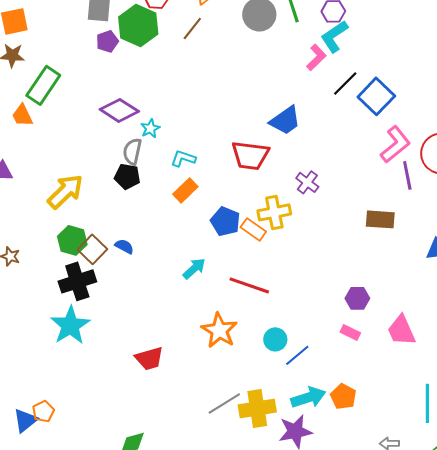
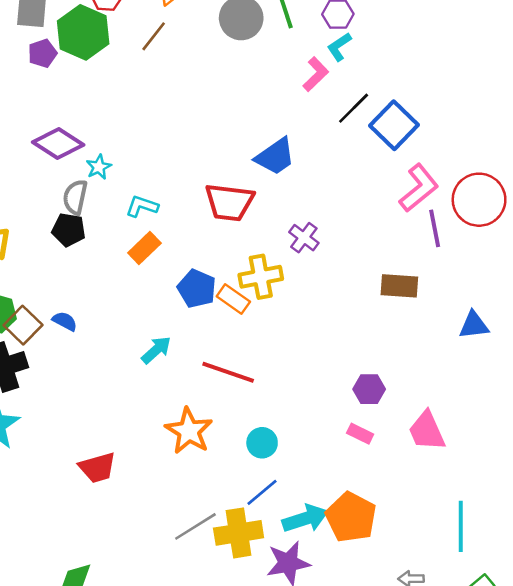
cyan L-shape: (334, 36) -> (339, 47), size x0.7
blue line: (297, 355) -> (262, 492), moved
orange pentagon: (343, 396) -> (351, 517), size x1.5

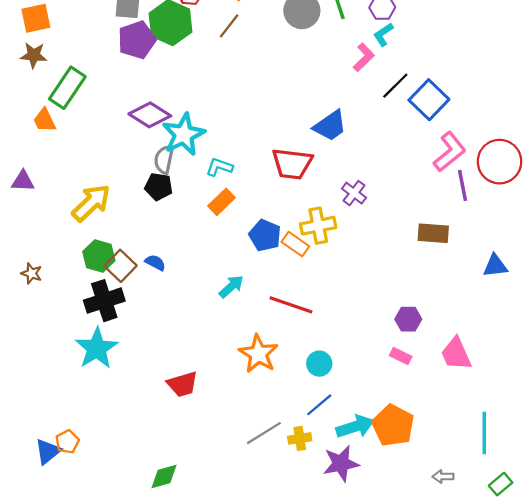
purple pentagon: (43, 53) -> (137, 40), size x1.6
cyan star: (99, 167) -> (184, 134), size x2.0
yellow cross: (239, 533) -> (300, 438), size x0.6

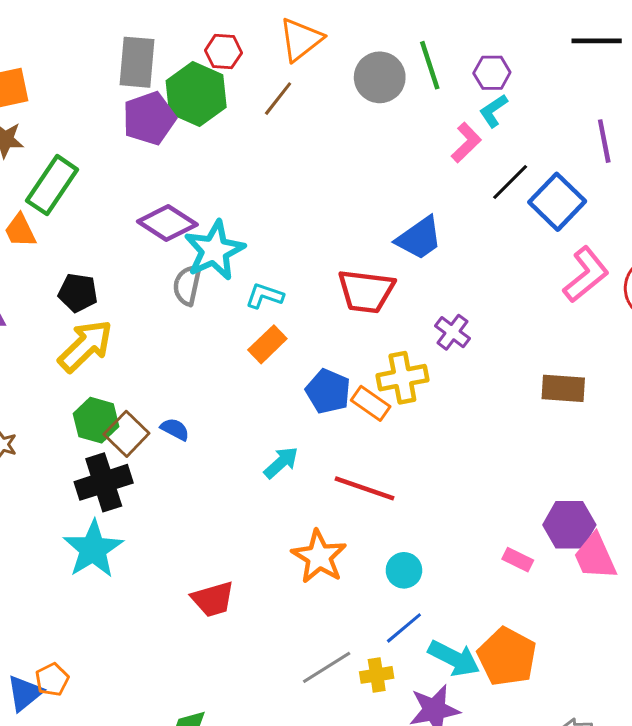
purple line: (463, 185) -> (604, 141), moved
black pentagon: (159, 187) -> (78, 293), moved
purple hexagon: (408, 319) -> (569, 525), moved, size x1.4
cyan arrow: (355, 427) -> (454, 658), turned 45

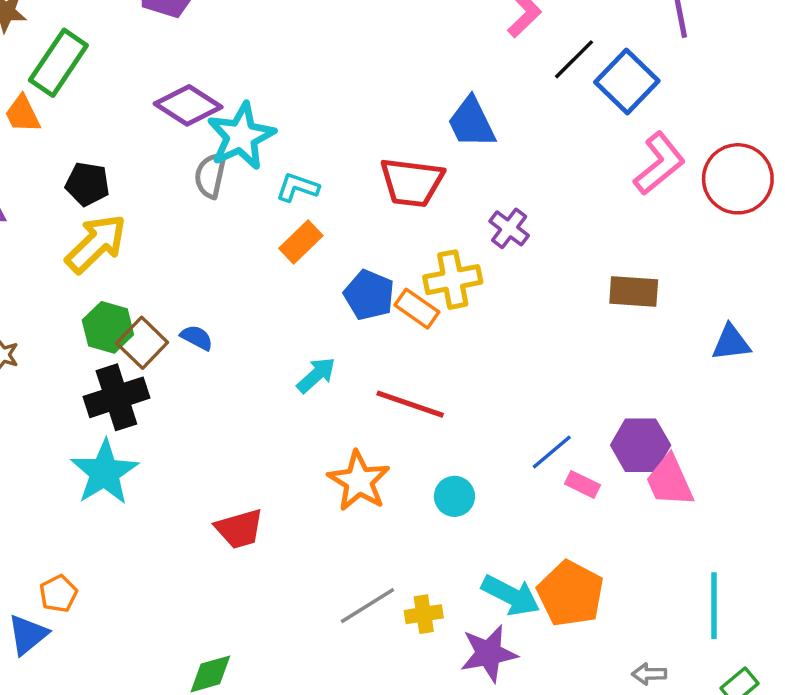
blue trapezoid: (419, 238) -> (472, 123), turned 99
blue line: (404, 628) -> (552, 452), moved
orange pentagon: (52, 680) -> (58, 594), moved

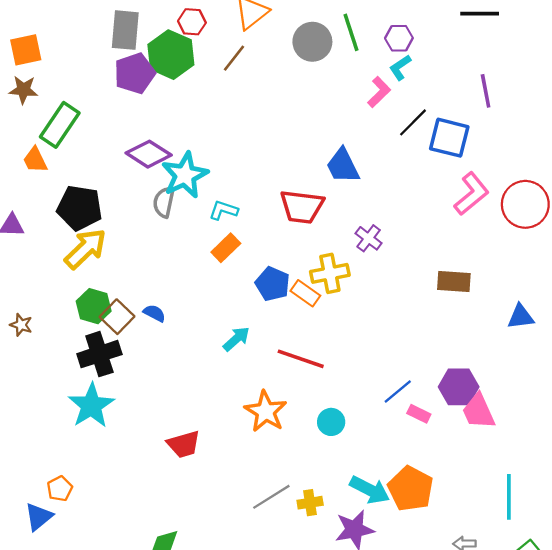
blue square: (627, 82) -> (449, 138), turned -30
black pentagon: (87, 184) -> (80, 208), size x1.5

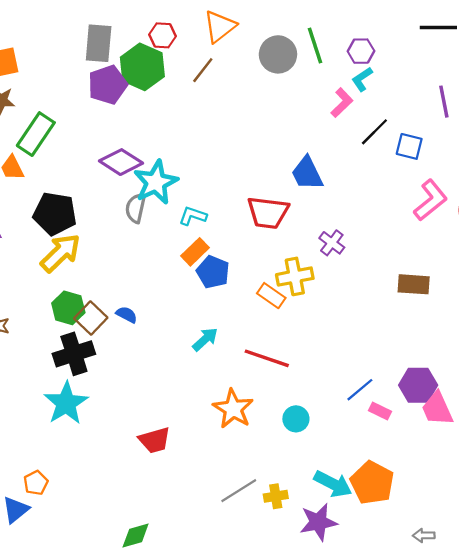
blue square: (449, 138) -> (409, 146), size x0.7
blue pentagon: (273, 284) -> (213, 272), moved

